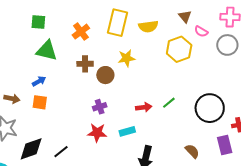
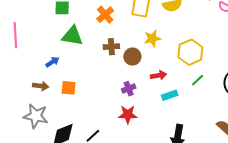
yellow hexagon: (179, 49) -> (190, 52), moved
blue arrow: (39, 81) -> (52, 62), moved
red arrow: (144, 107) -> (159, 75), moved
cyan rectangle: (127, 131) -> (170, 95), moved

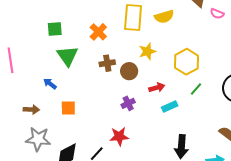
green triangle: (72, 36) -> (67, 56), turned 50
blue arrow: (52, 62) -> (50, 84), turned -104
brown arrow: (41, 86) -> (31, 110), moved
red star: (128, 115) -> (119, 136), moved

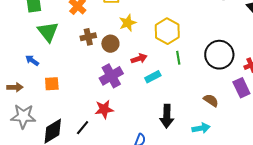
green line: (196, 89) -> (178, 58), turned -48
purple cross: (128, 103) -> (111, 76), size x1.6

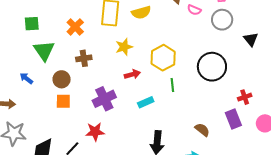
brown circle: (110, 44) -> (62, 79), moved
black circle: (219, 55) -> (212, 67), moved
red arrow: (139, 59) -> (132, 74), moved
orange square: (52, 84) -> (63, 101), moved

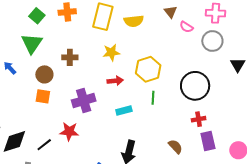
green square: (32, 24) -> (37, 16), moved, turned 35
orange cross: (75, 27) -> (67, 12), moved, turned 30
red cross: (245, 97) -> (199, 119), moved

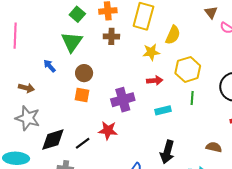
yellow semicircle: (134, 21) -> (173, 35), moved, turned -60
brown cross: (70, 57) -> (111, 36), moved
brown semicircle: (175, 147) -> (214, 147), turned -35

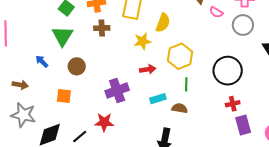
orange square: (82, 95) -> (64, 96), moved
brown semicircle: (214, 147) -> (180, 108), moved

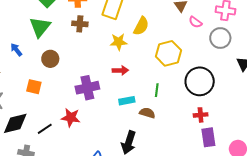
yellow hexagon: (180, 56) -> (168, 53), moved

